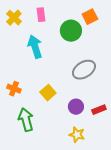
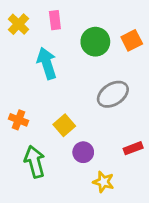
orange square: (90, 17) -> (132, 40), moved
purple circle: (76, 107) -> (83, 152), moved

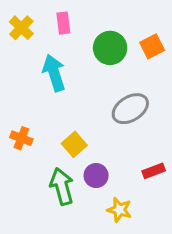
green arrow: (35, 162) -> (62, 186), moved

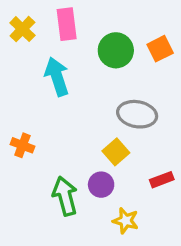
pink rectangle: (63, 23) -> (67, 24), size x1.4
gray ellipse: (130, 109) -> (137, 114), turned 42
yellow square: (74, 144) -> (116, 152), moved

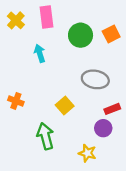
cyan arrow: (57, 77) -> (40, 53), size x0.7
yellow square: (116, 152) -> (65, 105), moved
red rectangle: (162, 180) -> (112, 109), moved
purple circle: (101, 185) -> (103, 128), moved

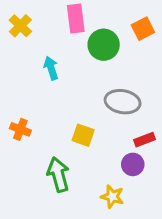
pink rectangle: (47, 17) -> (76, 18), moved
orange square: (111, 34) -> (143, 29), moved
yellow square: (65, 105) -> (83, 135), turned -30

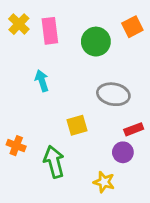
pink rectangle: (76, 18) -> (50, 31), moved
cyan arrow: (51, 68) -> (42, 81), moved
orange cross: (20, 129) -> (16, 146), moved
yellow square: (83, 135) -> (77, 125), turned -35

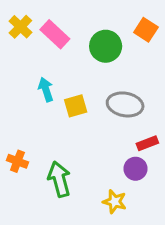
orange square: (132, 27) -> (146, 30), turned -30
pink rectangle: (50, 31) -> (55, 34), turned -40
yellow square: (77, 125) -> (76, 106), moved

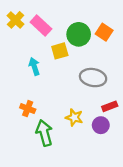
orange square: (146, 30) -> (104, 32), moved
yellow square: (76, 106) -> (60, 51), moved
orange cross: (17, 161) -> (28, 109), moved
yellow star: (115, 202) -> (74, 117), moved

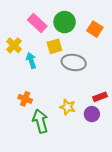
yellow cross: (15, 20) -> (14, 45), moved
green circle: (79, 34) -> (65, 22), moved
gray ellipse: (93, 78) -> (74, 62), moved

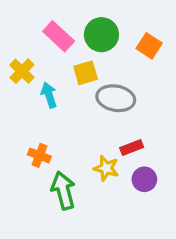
red rectangle: (100, 97) -> (132, 148), moved

